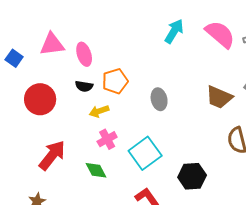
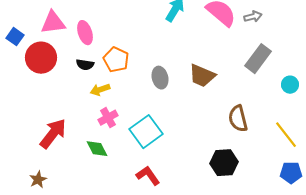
orange pentagon: (115, 81) -> (116, 60), turned -30
brown trapezoid: (219, 97) -> (202, 76), moved
red circle: (40, 99) -> (41, 58), moved
black hexagon: (192, 176) -> (224, 163), moved

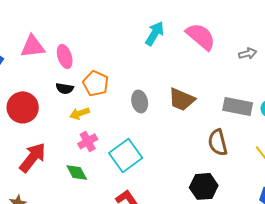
gray arrow: (253, 17) -> (248, 53), moved
red circle: (41, 58) -> (23, 107), moved
gray rectangle: (258, 59) -> (238, 106), moved, turned 64

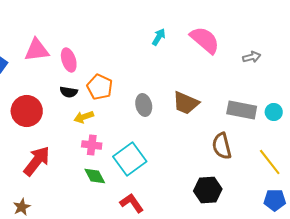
cyan arrow: (155, 33) -> (159, 37), size x0.7
pink cross: (88, 141) -> (92, 145), turned 36
green diamond: (77, 172) -> (95, 176), moved

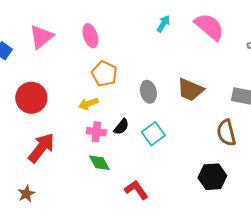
pink triangle: (37, 50) -> (41, 37), turned -32
pink ellipse: (69, 60) -> (90, 36), moved
black semicircle: (69, 92) -> (121, 127), moved, turned -60
cyan square: (130, 159) -> (153, 134), moved, size x0.7

